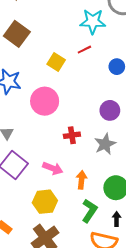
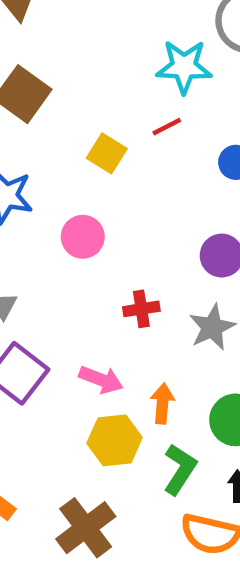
pink circle: (45, 101) -> (83, 237), size x0.7
yellow hexagon: (45, 202) -> (115, 440), moved

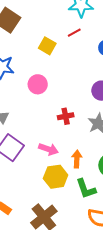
green L-shape: (180, 469) -> (86, 189), turned 130

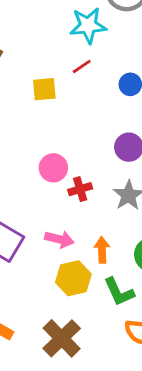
yellow square: (47, 46) -> (44, 89), turned -30
pink circle: (38, 84) -> (53, 168), moved

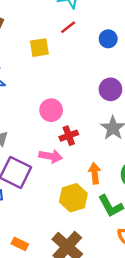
red cross: (80, 189) -> (69, 136), moved
pink arrow: (59, 239) -> (51, 156), moved

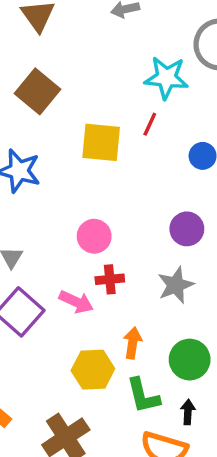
red line: (68, 27) -> (150, 124), turned -42
yellow square: (39, 48) -> (101, 142), size x1.4

